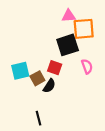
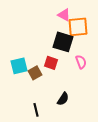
pink triangle: (69, 16) -> (64, 15), turned 32
black square: (68, 45) -> (63, 42), turned 35
black semicircle: (49, 86) -> (63, 99), moved

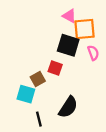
pink semicircle: (81, 62) -> (93, 53), moved
cyan square: (19, 66) -> (26, 94), moved, turned 30
black semicircle: (63, 99) -> (68, 107), size x1.5

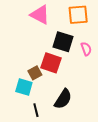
pink triangle: (69, 16) -> (40, 15), moved, size x1.5
orange square: (85, 29) -> (78, 15), moved
red square: (55, 68) -> (51, 63), size x1.5

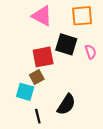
red square: (51, 63) -> (43, 57), moved, turned -30

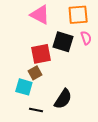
pink semicircle: (91, 52) -> (86, 38), moved
black line: (38, 116) -> (36, 110), turned -64

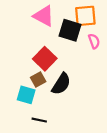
black square: (63, 42) -> (70, 30), moved
red square: (41, 54) -> (45, 59), turned -35
black semicircle: (63, 99) -> (61, 84), moved

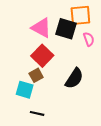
pink triangle: (44, 16) -> (41, 28), moved
black semicircle: (61, 84) -> (74, 78), moved

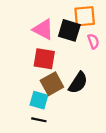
red square: (42, 56) -> (44, 59), turned -35
brown square: (36, 75) -> (52, 84), moved, size x1.5
cyan square: (25, 90) -> (39, 100), moved

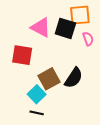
red square: (44, 59) -> (22, 55), moved
cyan square: (39, 100) -> (37, 94), turned 30

